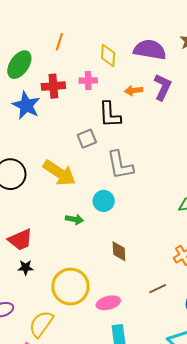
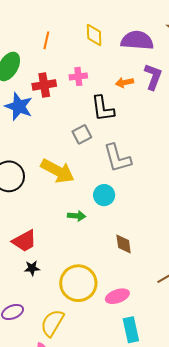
yellow diamond: (108, 56) -> (94, 35), moved

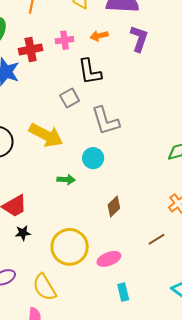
orange arrow: (125, 82) -> (99, 36), moved
brown diamond: (124, 244) -> (114, 207), turned 55
yellow semicircle: (52, 323) -> (44, 287), turned -60
cyan rectangle: (131, 330) -> (123, 292), size x0.7

